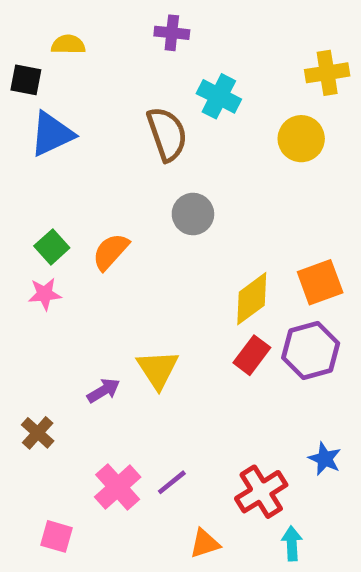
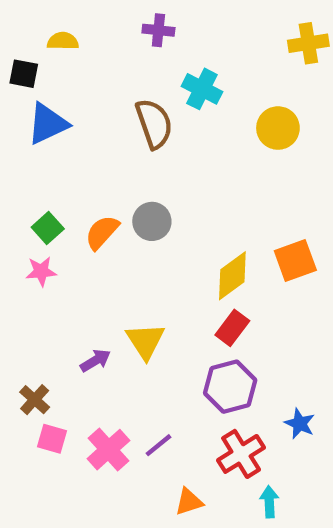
yellow cross: (327, 73) -> (308, 43), moved
gray circle: (193, 214) -> (152, 221), moved
purple hexagon: (311, 351) -> (230, 387), moved
pink square: (56, 536) -> (52, 439), moved

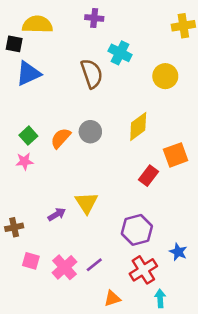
yellow semicircle: (63, 41) -> (37, 24), size x1.6
yellow diamond: (232, 276) -> (138, 127), moved
red rectangle: (232, 328) -> (148, 176), moved
brown cross: (35, 400) -> (14, 227), moved, turned 36

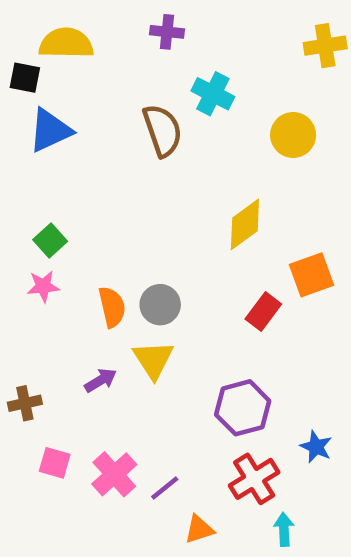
gray circle: (90, 132) -> (160, 305), moved
orange semicircle: (61, 138) -> (112, 307), moved, turned 125
purple line: (94, 265) -> (165, 488), moved

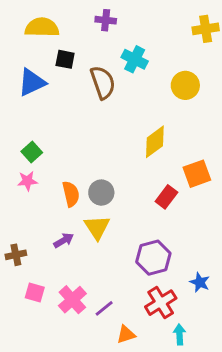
black square: (25, 78) -> (65, 59), moved

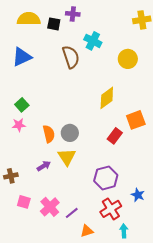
black square: (65, 59) -> (54, 24), moved

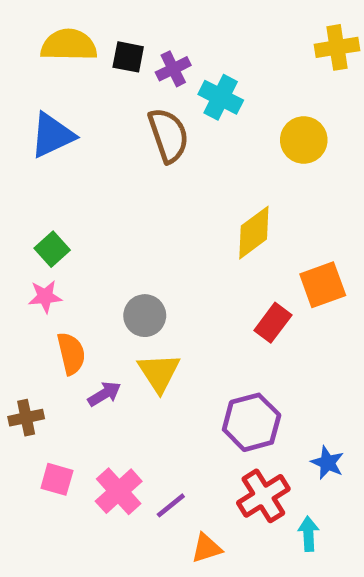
purple cross: (73, 14) -> (173, 69), moved, turned -32
gray circle: (70, 133) -> (145, 316), moved
orange semicircle: (49, 134) -> (71, 354), moved
cyan arrow: (124, 231) -> (308, 534), moved

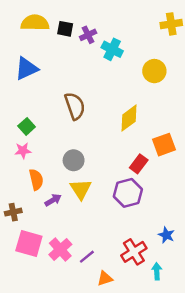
brown semicircle: (168, 135) -> (75, 106), moved
purple hexagon: (252, 422) -> (128, 193), moved
pink square: (57, 479) -> (29, 243), size x1.6

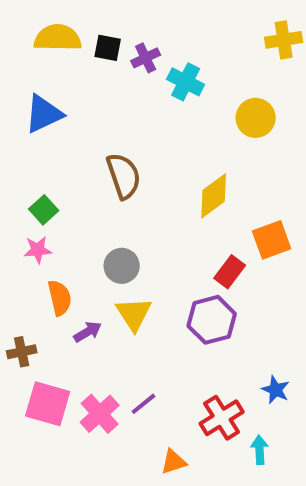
purple line: (87, 257) -> (144, 404), moved

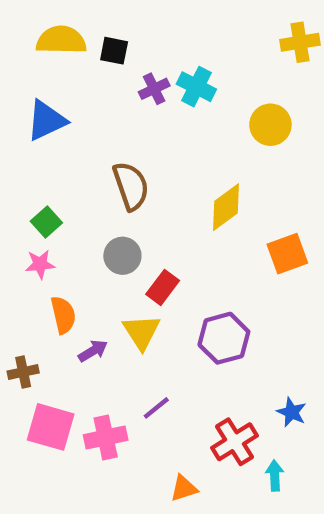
purple cross: (146, 58) -> (154, 89), moved
gray circle: (122, 266) -> (122, 256), moved
red rectangle: (230, 272) -> (163, 287), moved
purple line: (144, 404) -> (156, 408), moved
pink cross: (100, 414) -> (106, 438), turned 30

